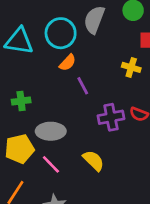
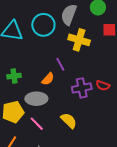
orange semicircle: (68, 63) -> (48, 79), moved
yellow cross: (131, 67) -> (79, 40), moved, size x1.5

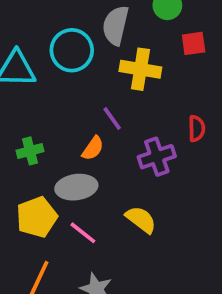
red semicircle: (103, 86) -> (197, 128), moved, turned -104

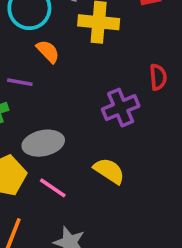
purple line: (112, 119) -> (20, 82), moved, turned -40
orange semicircle: (93, 148) -> (48, 51), moved, turned -75

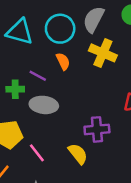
purple cross: (121, 108) -> (97, 129), moved
gray ellipse: (43, 143) -> (44, 105), moved

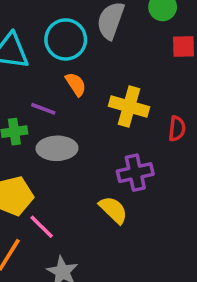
yellow cross: (103, 53) -> (129, 106), moved
pink line: (37, 153) -> (42, 227), moved

